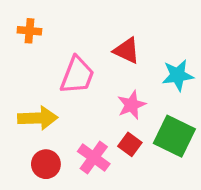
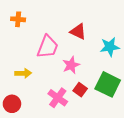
pink star: (132, 105) -> (71, 65), moved
yellow arrow: (38, 118) -> (23, 73), size x0.7
red circle: (46, 164) -> (12, 104), moved

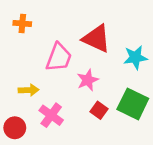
red triangle: (78, 32) -> (96, 39), size x1.4
pink cross: (58, 98) -> (51, 115), moved

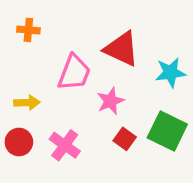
yellow arrow: (29, 90) -> (27, 103), moved
red circle: (15, 128) -> (19, 142), moved

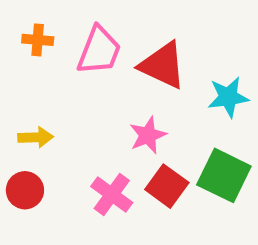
pink trapezoid: (74, 73) -> (99, 51), moved
red square: (125, 139) -> (167, 186), size x1.4
pink cross: (65, 145) -> (112, 194), moved

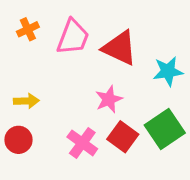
orange cross: (38, 40) -> (28, 29), turned -30
green square: (224, 175) -> (165, 129), turned 30

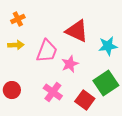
pink trapezoid: (73, 37) -> (47, 51), moved
yellow arrow: (26, 101) -> (16, 45), moved
red square: (123, 137) -> (85, 100), moved

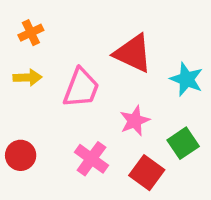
cyan star: (108, 46) -> (187, 79), turned 30
pink star: (70, 64) -> (135, 121), moved
green square: (106, 83) -> (183, 143), size x0.7

